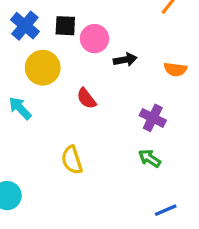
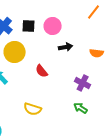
pink circle: (94, 39) -> (53, 26), moved
yellow semicircle: (72, 160) -> (33, 109), turned -54

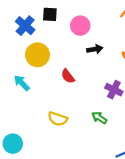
black square: (29, 26) -> (50, 14), moved
green arrow: (81, 108) -> (99, 118), moved

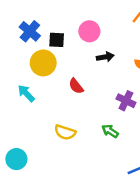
black square: (50, 14) -> (57, 40), moved

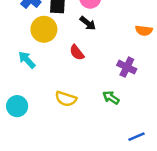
black arrow: (105, 57) -> (88, 23), moved, turned 49
cyan circle: (16, 159) -> (17, 106), moved

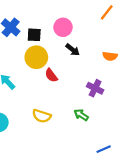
black arrow: (88, 23) -> (73, 50), moved
yellow circle: (44, 29) -> (36, 57), moved

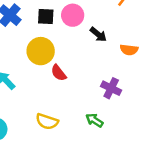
black square: (34, 35) -> (46, 16), moved
black arrow: (73, 50) -> (98, 34), moved

